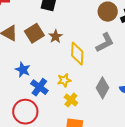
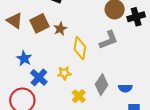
yellow cross: (71, 100) -> (79, 96), moved

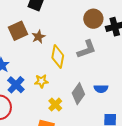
blue semicircle: (125, 88) -> (101, 89), moved

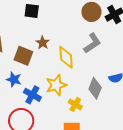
brown square: (18, 31) -> (23, 56), moved, turned -30
yellow star: (41, 81) -> (56, 85), size x1.5

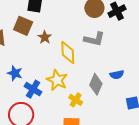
gray L-shape: (92, 43) -> (94, 39), turned 45
brown square: (23, 56) -> (23, 26), moved
yellow star: (56, 85) -> (57, 80), turned -30

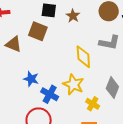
brown star: (45, 37) -> (73, 16), moved

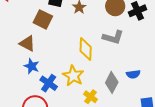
brown triangle: (14, 44) -> (27, 43), moved

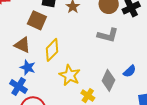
yellow diamond: (86, 49) -> (52, 50), moved, turned 45
blue semicircle: (133, 74) -> (130, 71), turned -32
blue cross: (49, 83) -> (19, 87), moved

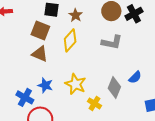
brown triangle: (22, 45) -> (40, 54), moved
yellow diamond: (52, 50) -> (70, 40), moved
blue star: (28, 67) -> (45, 85), moved

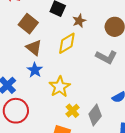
brown square: (40, 31) -> (28, 24), moved
blue star: (45, 85) -> (35, 70), moved
gray diamond: (114, 87) -> (95, 115), moved

